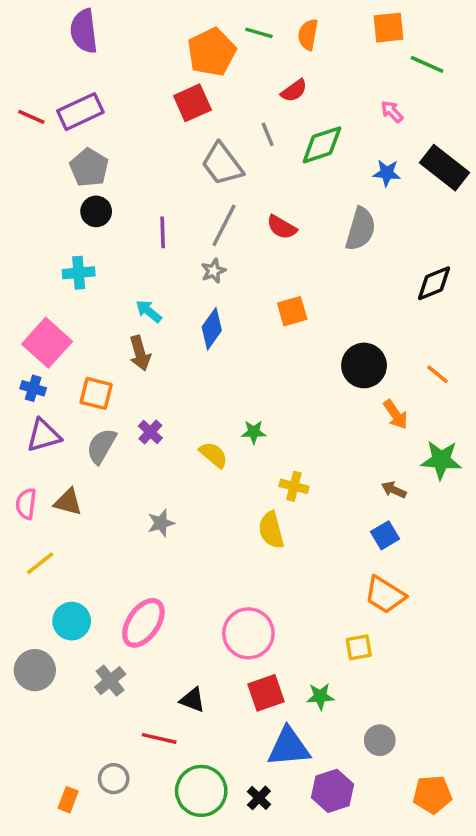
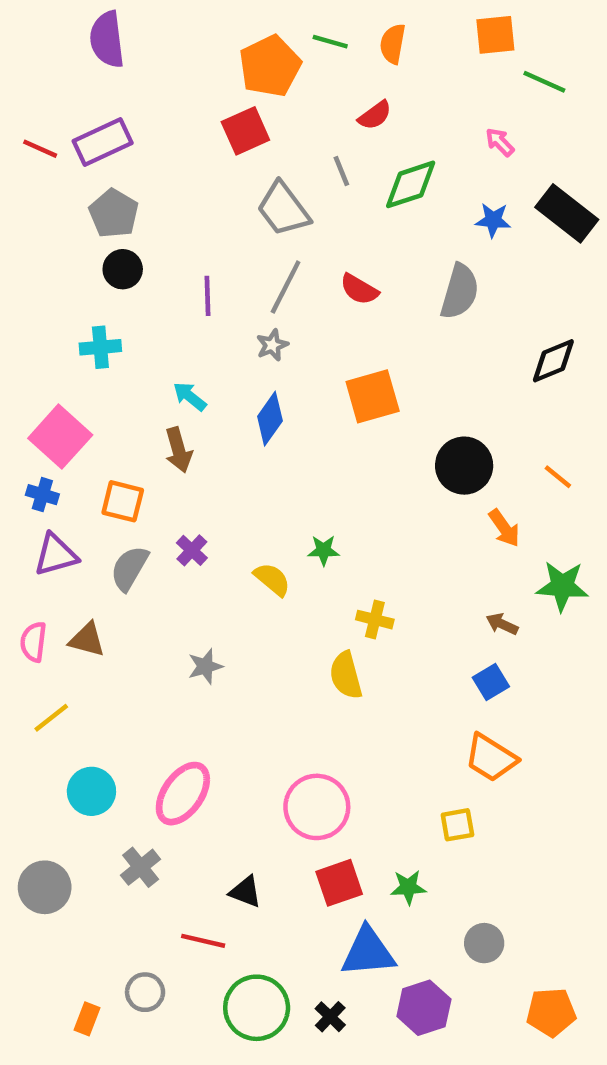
orange square: (292, 311) -> (373, 396), size x1.4
gray circle: (35, 670) -> (45, 887), moved

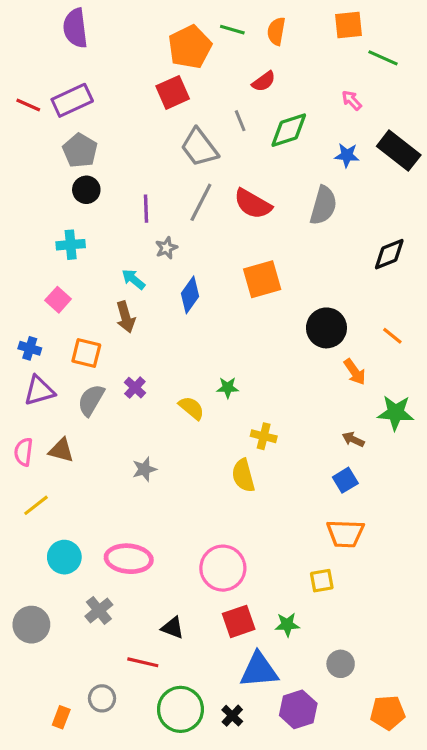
red semicircle: (359, 289) -> (253, 204), size x1.4
gray star: (272, 345) -> (166, 248), moved
pink square: (60, 437) -> (58, 300), moved, size x0.6
orange trapezoid: (491, 758) -> (345, 534), turned -30
pink ellipse: (183, 794) -> (129, 559), turned 60

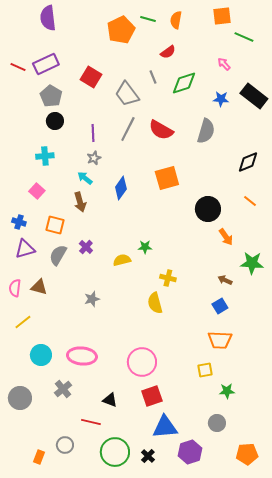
red square: (173, 92) -> (91, 77), moved, turned -35
gray star: (166, 248) -> (94, 158), moved
orange line: (392, 336) -> (250, 201), moved
yellow semicircle: (191, 408) -> (122, 260), turned -54
green star: (287, 625) -> (227, 391), moved

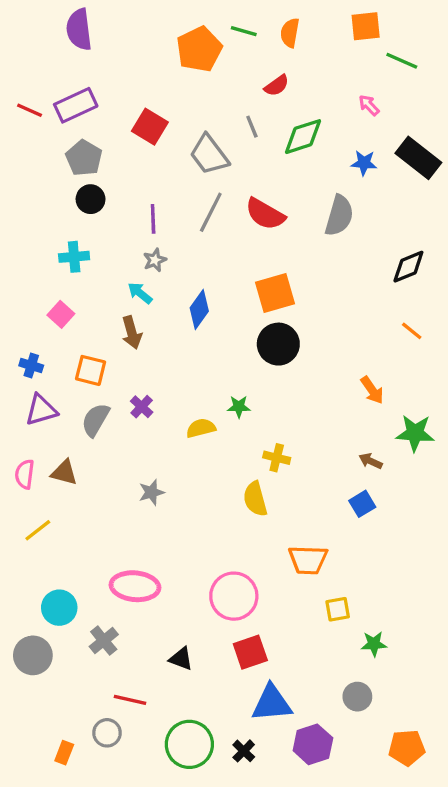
black circle: (208, 209) -> (278, 344), moved
orange trapezoid: (220, 340) -> (308, 560), moved
cyan circle: (41, 355) -> (59, 608), moved
red line: (91, 422) -> (130, 700), moved

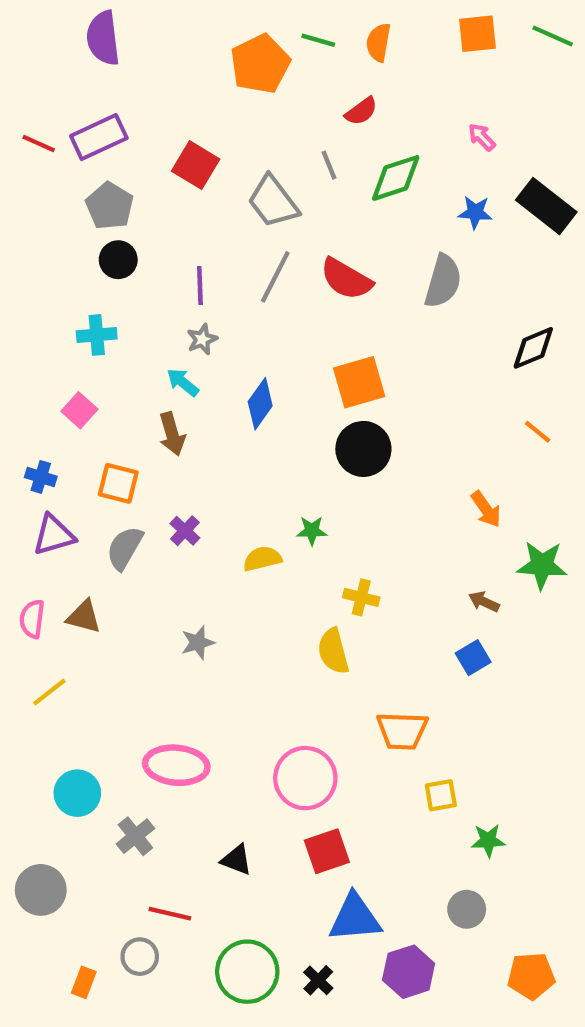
green line: (402, 61) -> (553, 36), moved
gray circle: (33, 655) -> (41, 890), moved

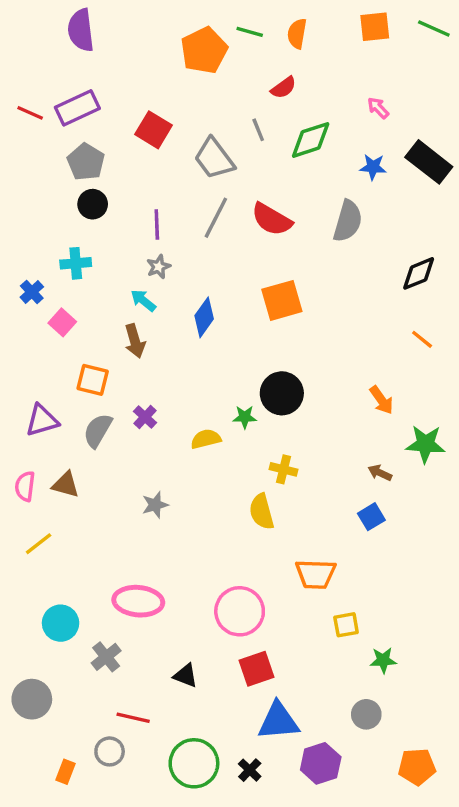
black circle: (363, 449) -> (282, 393), moved
blue cross: (41, 477) -> (32, 292), moved, turned 30

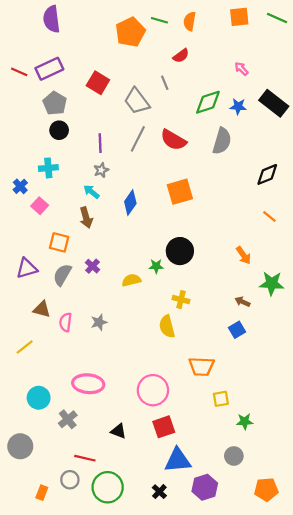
green diamond: (311, 140) -> (208, 102), moved
pink semicircle: (25, 486) -> (66, 322), moved
green circle: (194, 763) -> (108, 487), moved

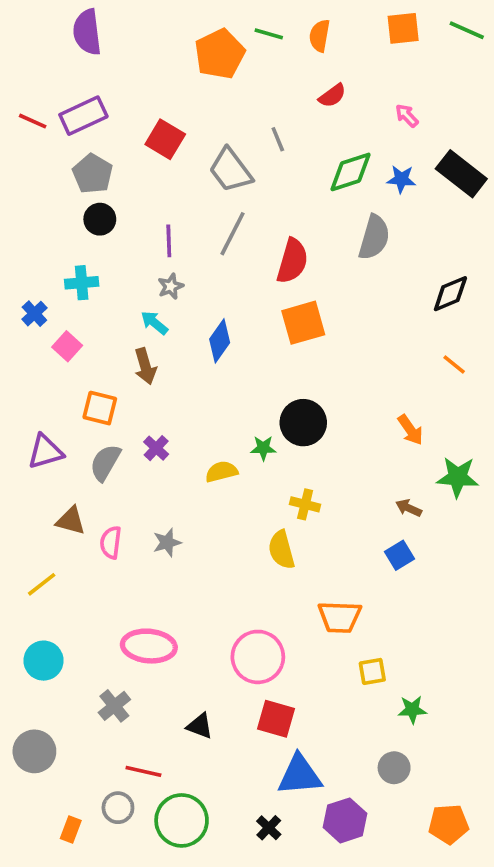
red semicircle: (181, 56) -> (332, 96), moved
red semicircle: (173, 140) -> (292, 261), moved, turned -104
cyan circle: (39, 398) -> (43, 661), moved
red square: (164, 427) -> (276, 719), turned 35

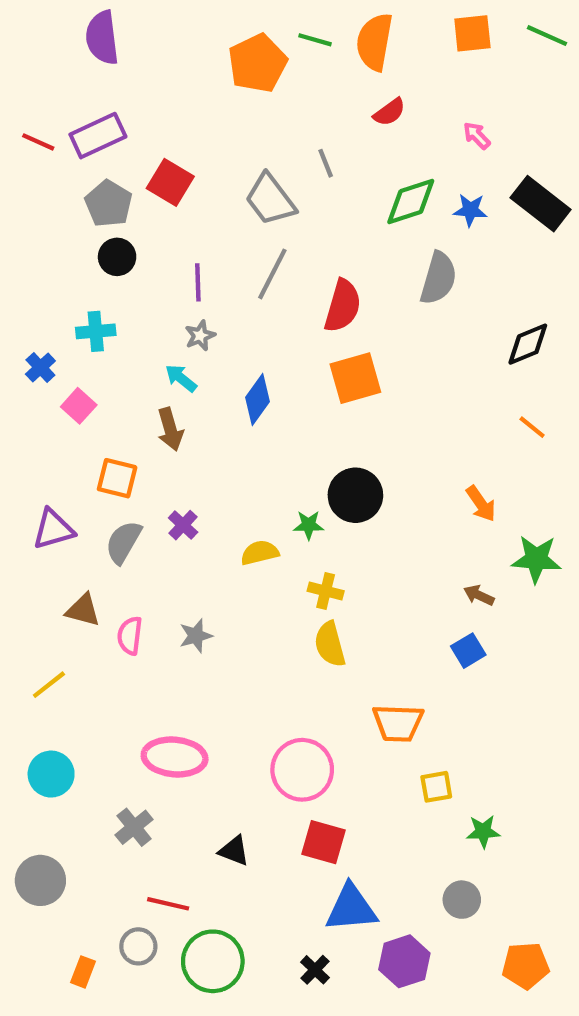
orange semicircle: (320, 36) -> (375, 42), size x1.5
red square: (165, 139) -> (170, 182), moved
yellow cross: (305, 504) -> (326, 591), moved

